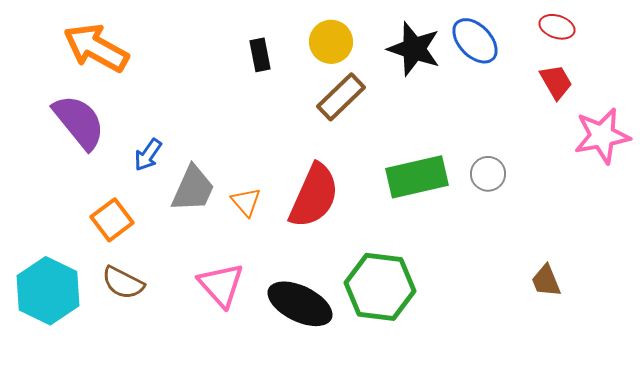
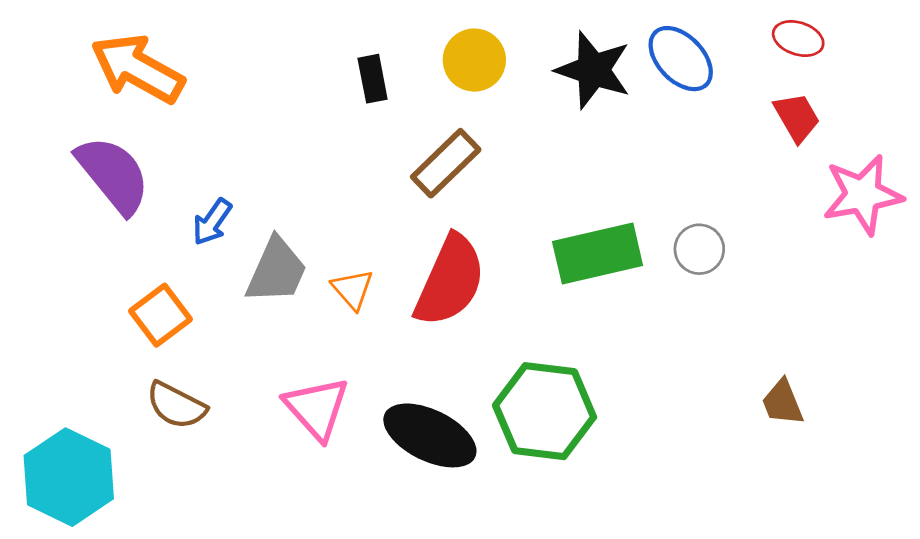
brown rectangle: (341, 97) -> (446, 163), moved
cyan hexagon: (48, 291) -> (69, 477), moved

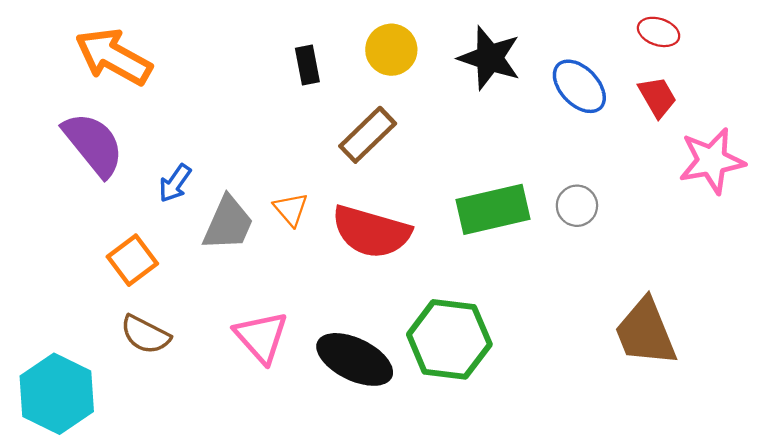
blue ellipse: (681, 59) -> (579, 86), moved
red semicircle: (450, 281) -> (371, 232), turned 82
orange triangle: (353, 289) -> (291, 209), moved
brown trapezoid: (782, 403) -> (646, 332), size x1.8

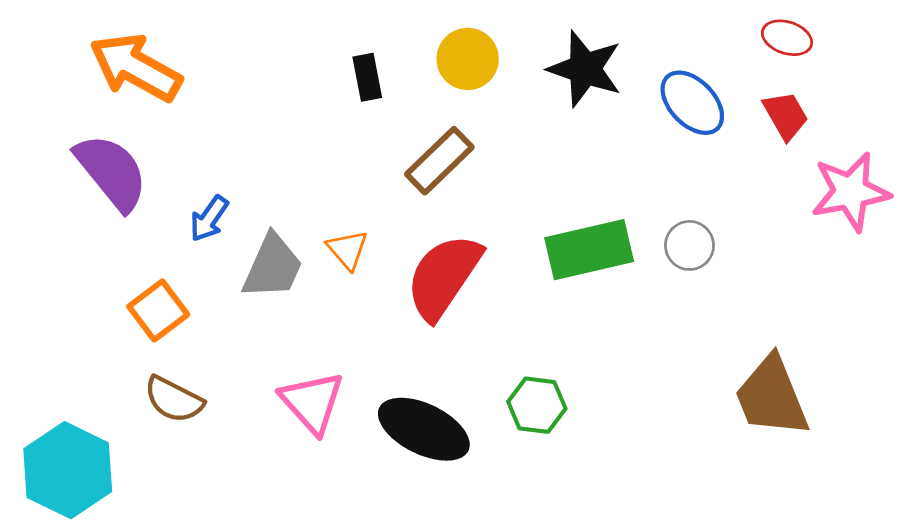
red semicircle: (371, 232) -> (444, 277), turned 108
green hexagon: (449, 339) -> (537, 405), size x0.6

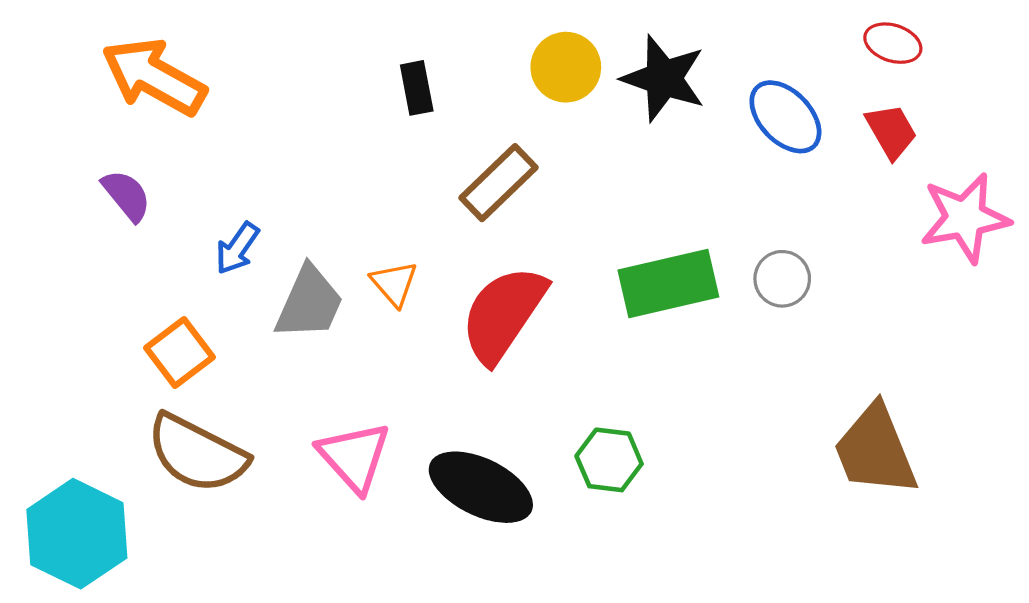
yellow circle: (468, 59) -> (566, 67), moved
purple semicircle: (112, 172) -> (127, 195), size x0.6
brown semicircle: (174, 399) -> (197, 454), size x1.5

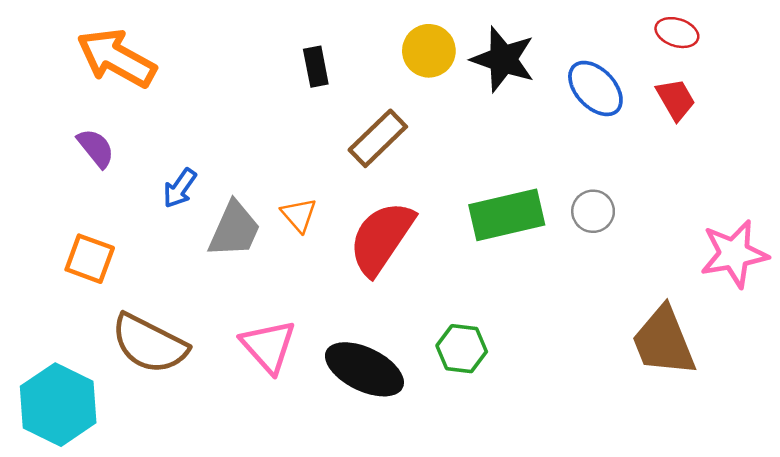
pink star: (965, 218) -> (734, 254), moved
orange square: (179, 353) -> (90, 259), moved, turned -33

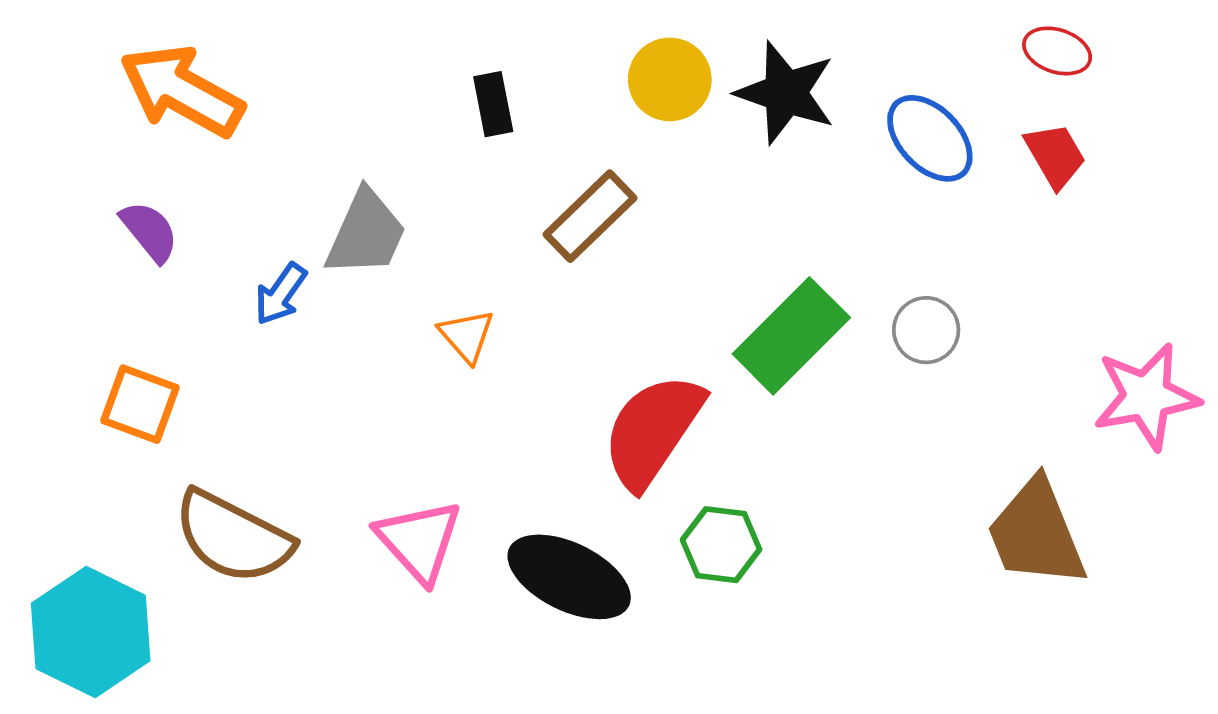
green rectangle: (507, 215) -> (791, 336), turned -32
gray trapezoid: (234, 229) -> (366, 233), moved
red semicircle: (381, 238) -> (653, 431), moved

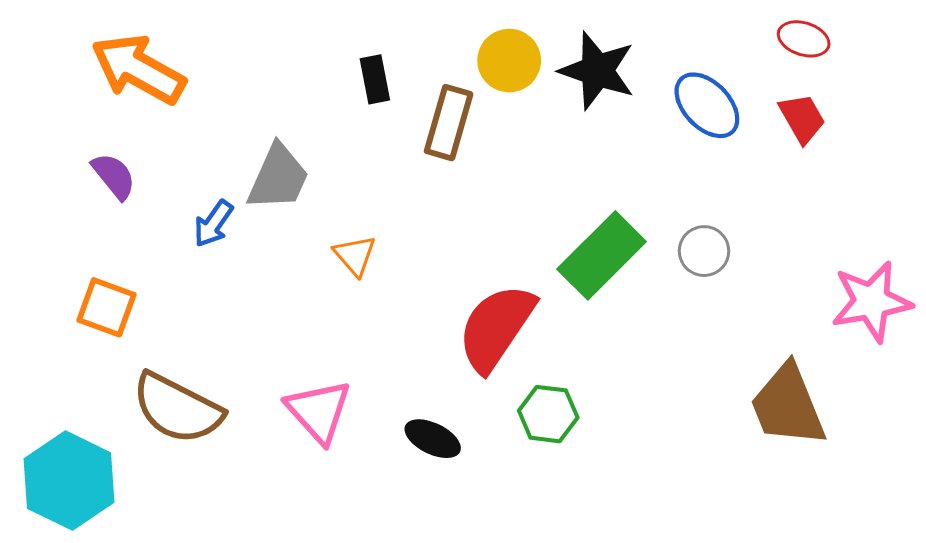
brown rectangle: (590, 216) -> (449, 123), moved, turned -30
black ellipse: (569, 577) -> (433, 439), size x0.6

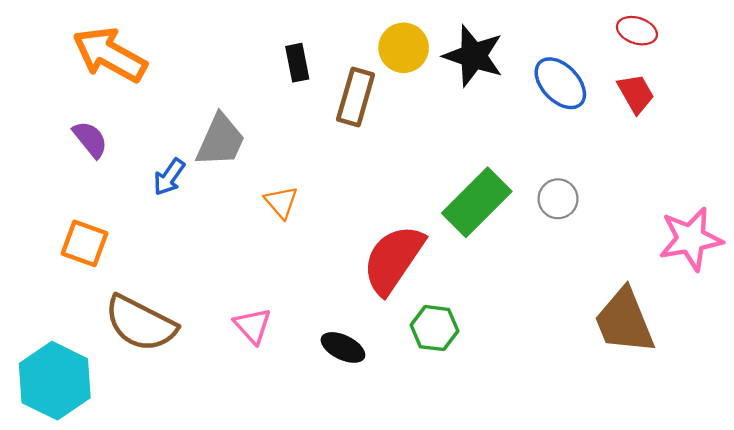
pink triangle: (319, 411) -> (253, 326), size x0.7

